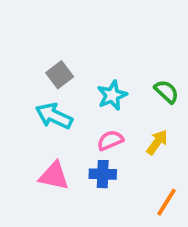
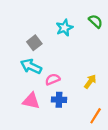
green semicircle: (166, 92) -> (96, 21), moved
cyan star: (112, 95) -> (64, 28), moved
pink semicircle: (110, 140) -> (53, 79), moved

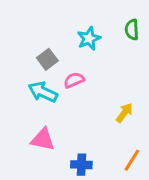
green semicircle: (96, 21) -> (132, 30), turned -136
pink semicircle: (53, 79) -> (74, 80), moved
blue cross: (59, 100) -> (81, 165), moved

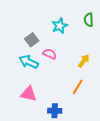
pink semicircle: (74, 80) -> (50, 54), turned 48
yellow arrow: (124, 113) -> (84, 61), moved
orange line: (132, 160) -> (78, 87), moved

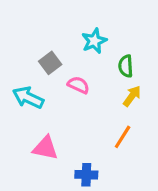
green semicircle: (89, 20) -> (126, 66), moved
cyan arrow: (29, 62) -> (28, 98), moved

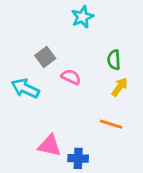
cyan star: (94, 41) -> (82, 17), moved
orange line: (123, 137) -> (111, 124), turned 75
pink triangle: (45, 148) -> (50, 146), moved

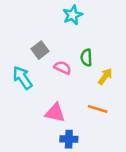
green semicircle: (114, 60) -> (86, 58), moved
cyan arrow: (25, 88) -> (22, 78), turned 30
pink triangle: (50, 146) -> (55, 113), moved

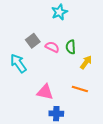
pink semicircle: (63, 68) -> (52, 47), moved

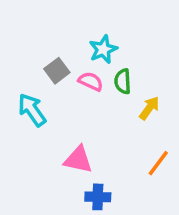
cyan star: (59, 12) -> (103, 49), moved
orange line: (80, 89) -> (158, 163), moved, turned -70

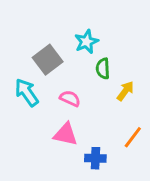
gray square: (57, 71) -> (48, 60), size x1.4
pink semicircle: (91, 81) -> (70, 98), moved
blue cross: (98, 197) -> (95, 158), moved

